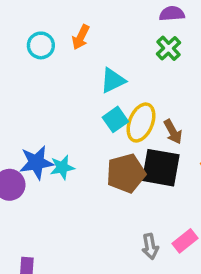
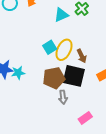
cyan triangle: (113, 80) -> (61, 15), moved
gray arrow: (150, 246) -> (63, 97), moved

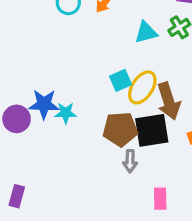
brown arrow: (82, 56) -> (169, 101), size x1.6
black square: (74, 76) -> (152, 130), turned -30
pink rectangle: (85, 118) -> (160, 199), turned -64

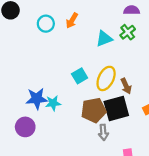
cyan square: (121, 80) -> (80, 76), moved
brown arrow: (169, 101) -> (126, 86), size x0.6
purple circle: (17, 119) -> (25, 127), moved

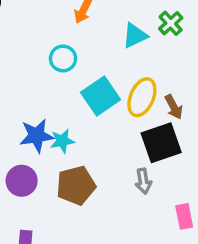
cyan circle: (46, 24) -> (63, 58), moved
cyan square: (80, 76) -> (101, 96), size x1.5
brown pentagon: (94, 110) -> (76, 185), moved

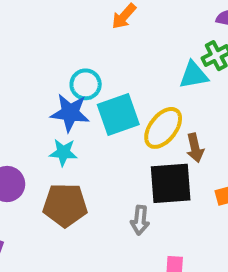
cyan triangle: (135, 36) -> (194, 75), moved
cyan circle: (63, 58) -> (86, 84), moved
blue star: (37, 136) -> (70, 113), moved

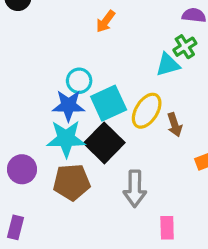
cyan star: (63, 152) -> (66, 139), size x1.6
black square: (171, 183) -> (104, 143), moved, turned -36
gray arrow: (140, 220) -> (135, 189), size x1.5

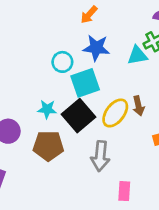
blue star: (69, 105) -> (96, 48), moved
yellow ellipse: (147, 111) -> (115, 113), moved
cyan star: (66, 139) -> (47, 109), size x0.6

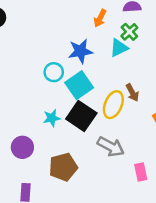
orange arrow: (89, 15) -> (100, 18), moved
brown pentagon: (48, 146) -> (63, 167), moved
gray arrow: (100, 156) -> (111, 147), turned -52

